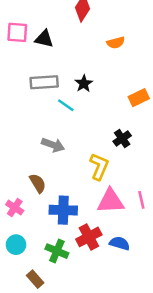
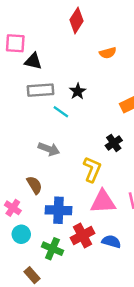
black triangle: (44, 39) -> (33, 61), moved
cyan circle: (16, 245) -> (21, 234), moved

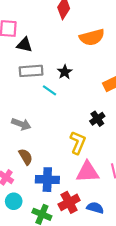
orange semicircle: (108, 53) -> (92, 37), size x1.6
gray arrow: (49, 149) -> (21, 124), moved

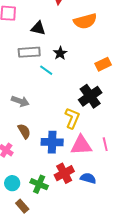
black triangle: (25, 45) -> (38, 28), moved
black cross: (97, 119) -> (90, 96), size x1.6
blue cross: (47, 180) -> (52, 142), moved
cyan circle: (14, 201) -> (12, 183), moved

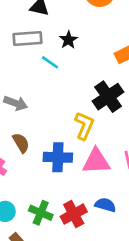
red cross: (64, 173) -> (74, 214), moved

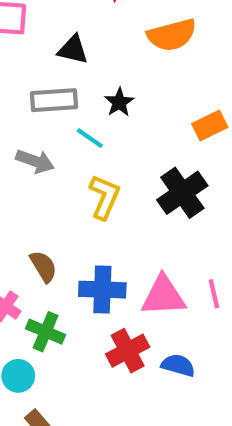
gray arrow: (16, 103) -> (35, 161), moved
yellow L-shape: (84, 126) -> (104, 197), moved
green cross: (41, 213) -> (46, 332), moved
red cross: (74, 214) -> (128, 351), moved

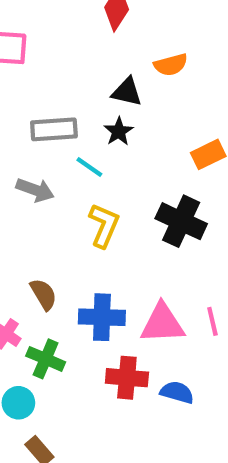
orange semicircle: (172, 35) -> (171, 65), size x0.7
black triangle: (73, 50) -> (127, 92), moved
black cross: (182, 193) -> (181, 221), turned -30
red cross: (128, 351) -> (127, 378), turned 33

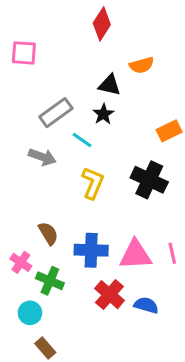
gray rectangle: (54, 129) -> (56, 113), turned -32
red cross: (127, 378) -> (109, 295), turned 36

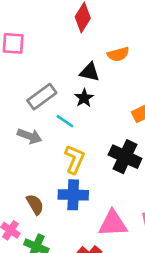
blue cross: (91, 250) -> (73, 195), moved

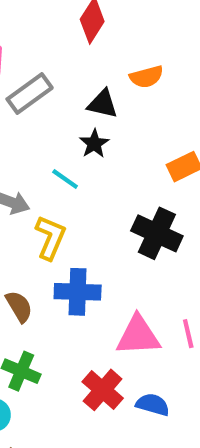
gray rectangle: (42, 97) -> (30, 93), moved
yellow L-shape: (75, 159) -> (50, 238), moved

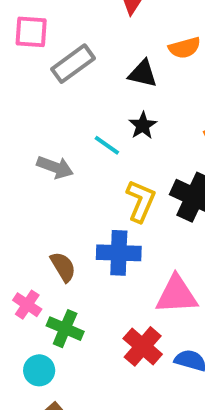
black star: (94, 144) -> (143, 125), moved
yellow L-shape: (50, 238) -> (141, 201), moved

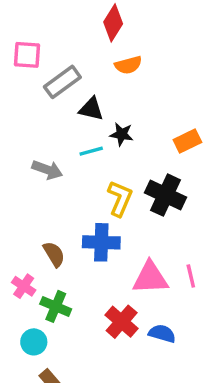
orange semicircle: (185, 48) -> (128, 65), moved
black triangle: (143, 74) -> (91, 109), moved
black star: (143, 125) -> (122, 134), turned -30
cyan line: (107, 145) -> (91, 151), turned -50

